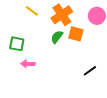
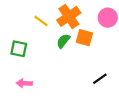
yellow line: (32, 11) -> (41, 21), moved
pink arrow: (28, 64) -> (24, 83), moved

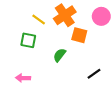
green semicircle: (63, 41) -> (60, 55), moved
green square: (19, 49) -> (28, 40), moved

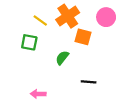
black line: (94, 74) -> (89, 82), moved, turned 40
pink arrow: (23, 78) -> (38, 94), moved

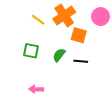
green square: (29, 42) -> (31, 51), moved
black line: (89, 82) -> (81, 61), moved

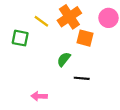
green square: (31, 51) -> (20, 38), moved
black line: (81, 61) -> (82, 78), moved

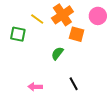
black line: (82, 78) -> (74, 84), moved, turned 56

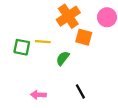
yellow line: (37, 19) -> (43, 42), moved, turned -32
green square: (18, 34) -> (22, 47), moved

